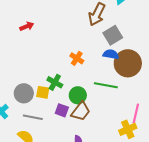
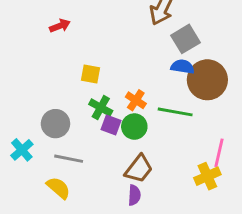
orange cross: (77, 58) -> (136, 100), moved
yellow square: (43, 92) -> (91, 74), moved
purple square: (62, 110) -> (111, 125), moved
brown trapezoid: (81, 111) -> (139, 169), moved

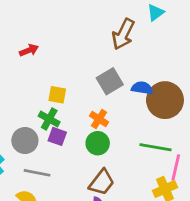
gray square: (185, 39) -> (110, 81), moved
green cross: (101, 108) -> (49, 119), moved
green line: (175, 112) -> (156, 147), moved
purple square: (111, 125) -> (57, 136), moved

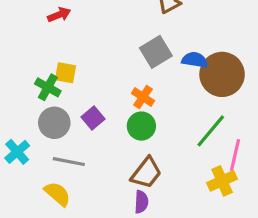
yellow square: (57, 95) -> (66, 73), moved
green cross: (49, 119) -> (48, 87), moved
purple square: (57, 136) -> (93, 118), turned 30
green line: (156, 147) -> (211, 131), turned -60

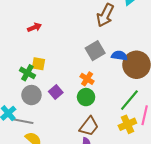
gray line: (69, 162) -> (23, 121), moved
yellow cross: (222, 181) -> (127, 124), moved

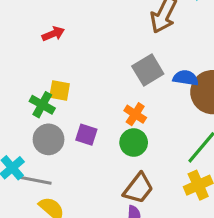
purple square: (56, 92) -> (86, 135), turned -32

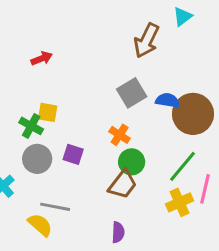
green circle: (134, 143) -> (132, 162), moved
gray line: (36, 180) -> (55, 207), moved
brown trapezoid: (138, 188) -> (123, 184), moved

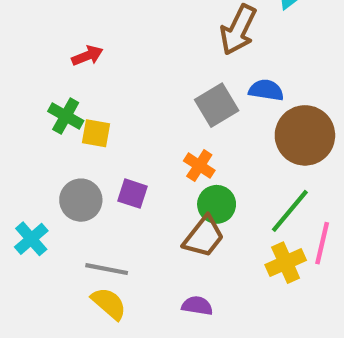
blue semicircle: (168, 100) -> (266, 90), moved
green cross: (31, 126) -> (66, 116), moved
yellow semicircle: (40, 225) -> (109, 303), moved
purple semicircle: (118, 232) -> (197, 306), turned -84

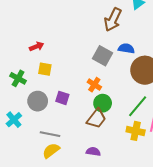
red arrow: (87, 56) -> (37, 46), moved
gray square: (217, 105) -> (103, 56), turned -30
green cross: (66, 116) -> (18, 78), moved
yellow cross: (286, 263) -> (136, 131), turned 36
yellow semicircle: (109, 303) -> (51, 151), turned -78

